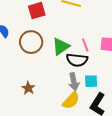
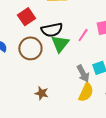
pink line: (85, 45) -> (83, 35), turned 72
black semicircle: (77, 60) -> (52, 30), moved

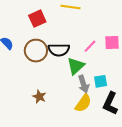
black semicircle: (52, 30) -> (59, 50), moved
green triangle: (60, 44) -> (76, 66), moved

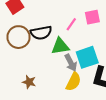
green triangle: (76, 66) -> (60, 46), turned 42
cyan square: (101, 81) -> (87, 57), size x1.6

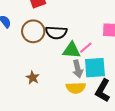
pink line: (71, 24) -> (86, 48), moved
yellow semicircle: (74, 82) -> (76, 88), turned 48

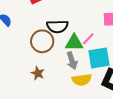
brown circle: (33, 31) -> (42, 41), moved
gray arrow: (78, 69) -> (72, 61), moved

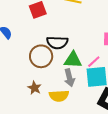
pink line: (88, 39) -> (94, 62), moved
yellow semicircle: (82, 80) -> (59, 96), moved

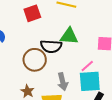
green triangle: (73, 60) -> (69, 36), moved

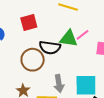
red square: (32, 13) -> (29, 23), moved
pink line: (87, 66) -> (82, 35), moved

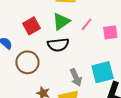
green triangle: (69, 39) -> (61, 21), moved, turned -30
brown circle: (33, 60) -> (27, 62), moved

